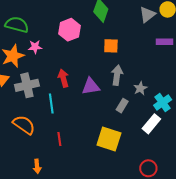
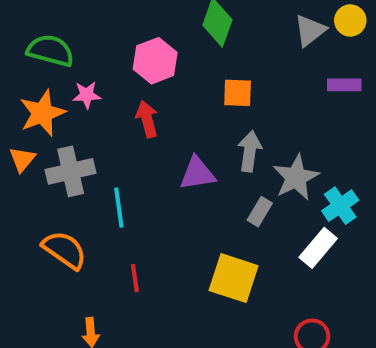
red arrow: (63, 78) -> (147, 119), moved
gray star: (140, 88) -> (296, 177), size x1.6

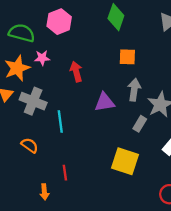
pink hexagon: (155, 61) -> (59, 22), moved
gray cross: (71, 171) -> (33, 101), turned 35
orange semicircle: (65, 250) -> (30, 145), size x0.7
red line: (135, 278) -> (65, 173), moved

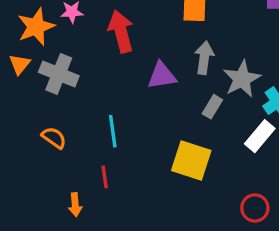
red arrow: (76, 72) -> (121, 32), size x1.4
cyan line: (60, 122) -> (113, 131), moved

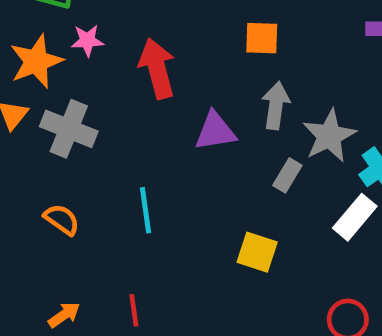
yellow square: (191, 161) -> (257, 252), size x0.7
red line: (105, 177) -> (134, 310), moved
orange arrow: (75, 205) -> (64, 315), moved, turned -120

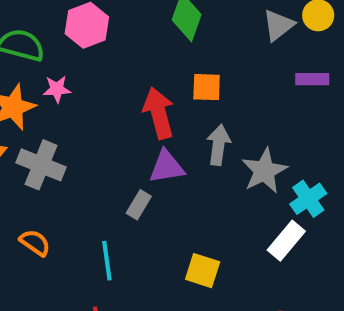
red arrow: (157, 68) -> (159, 113), moved
gray rectangle: (287, 175) -> (139, 205), moved
cyan line: (145, 210) -> (107, 261), moved

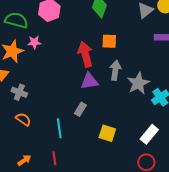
gray cross: (41, 165) -> (19, 92), moved, size x0.7
gray rectangle: (139, 205) -> (80, 109), moved
white rectangle: (286, 241) -> (149, 134), moved

